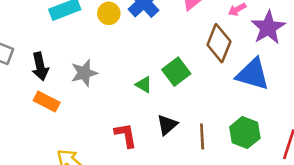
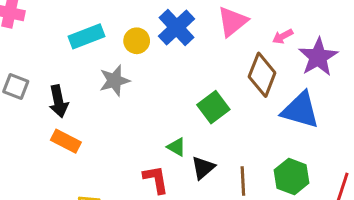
gray star: (84, 73) -> (115, 81), moved
green triangle: (144, 85) -> (176, 147), moved

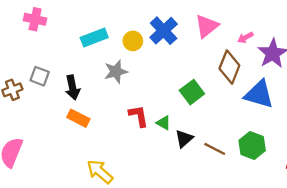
red L-shape: (156, 179) -> (139, 116), moved
brown line: (243, 181) -> (215, 149), turned -60

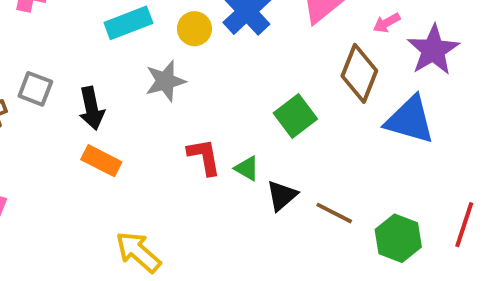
green hexagon: (252, 145) -> (398, 238), moved

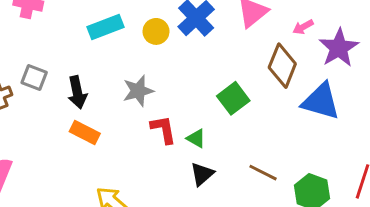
gray star: (165, 81) -> (138, 91), moved
black triangle: (282, 196) -> (202, 174), moved

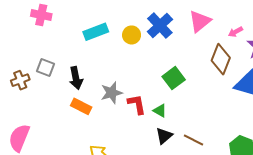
gray star: (138, 91) -> (112, 93), moved
green square: (233, 98) -> (174, 78), moved
brown line: (263, 173) -> (193, 140), moved

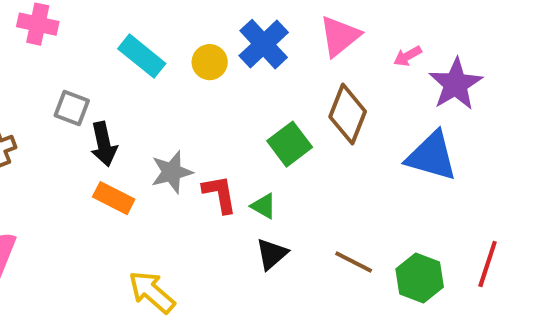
cyan rectangle: (96, 32) -> (142, 56), turned 60
brown diamond: (221, 59) -> (348, 114), moved
gray square: (45, 68) -> (72, 108), moved
brown line: (193, 140) -> (354, 262), moved

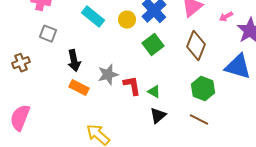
gray square: (72, 108) -> (48, 34), moved
green square: (290, 144) -> (153, 45), moved
green hexagon: (420, 278) -> (203, 89), moved

